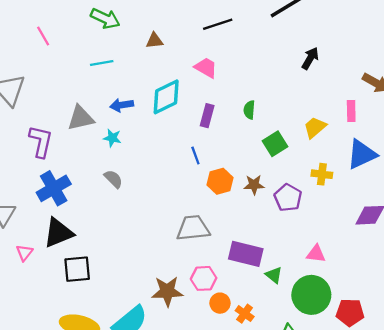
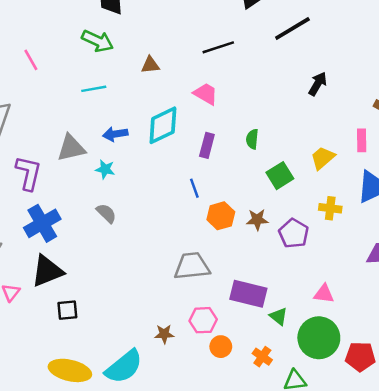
black square: (77, 269) -> (67, 310), size x0.7
brown star: (167, 291) -> (164, 334), size x0.6
orange cross: (245, 314) -> (262, 357), moved

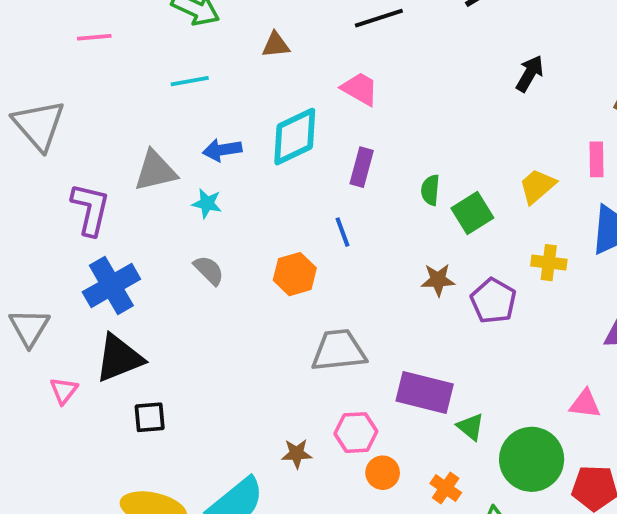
pink line: (31, 60) -> (94, 37), turned -65
green semicircle: (252, 139) -> (430, 190), moved
orange hexagon: (221, 216) -> (295, 274), moved
pink triangle: (324, 294) -> (585, 404), moved

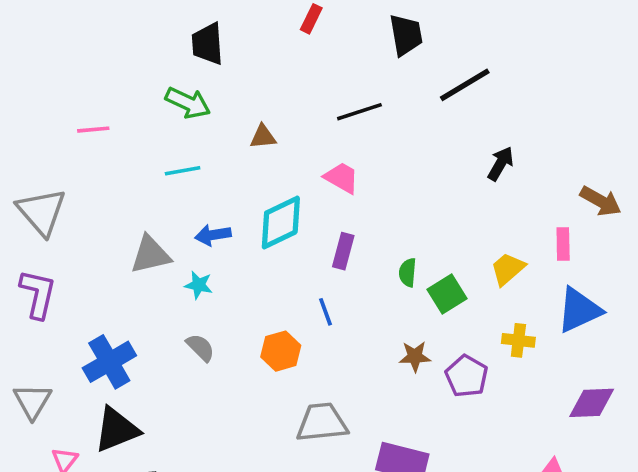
purple L-shape: (90, 209) -> (38, 294), moved

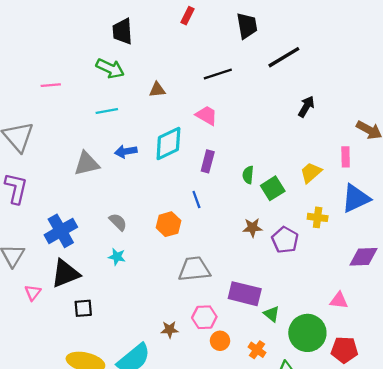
cyan star: (199, 285) -> (117, 257), moved

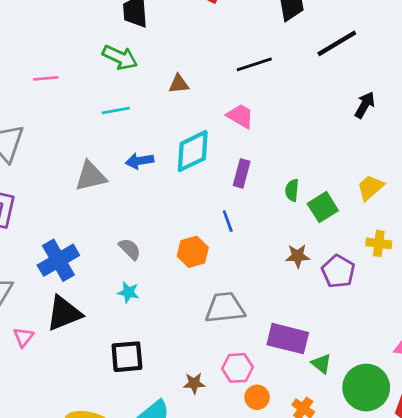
black square: (83, 308) -> (127, 357), moved, size x1.4

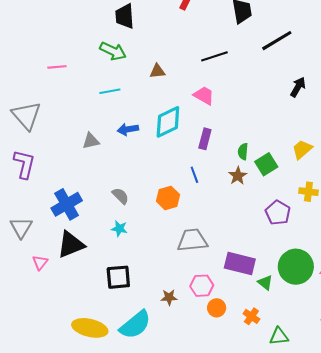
gray triangle: (91, 176) -> (91, 141), size x0.7
brown star: (298, 256) -> (238, 176), moved, turned -30
green circle: (366, 387) -> (296, 267), moved

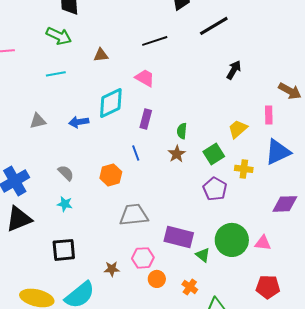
blue arrow: (128, 129) -> (79, 122), moved
green square: (266, 164) -> (214, 154), moved

